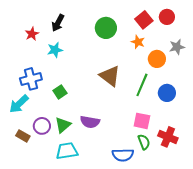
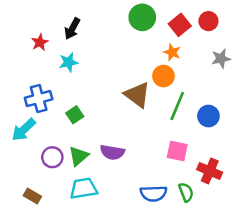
green circle: (106, 28) -> (142, 17), moved
orange circle: (157, 59) -> (163, 76), moved
brown rectangle: (23, 136) -> (32, 196), moved
green semicircle: (144, 142) -> (186, 192), moved

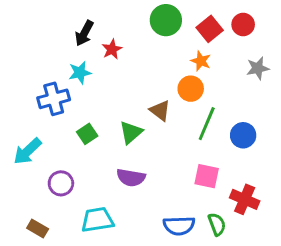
red star: (40, 42) -> (112, 49), moved
brown triangle: (137, 95) -> (160, 110), size x0.7
blue cross: (39, 99) -> (54, 99), moved
green triangle: (79, 156) -> (131, 132), moved

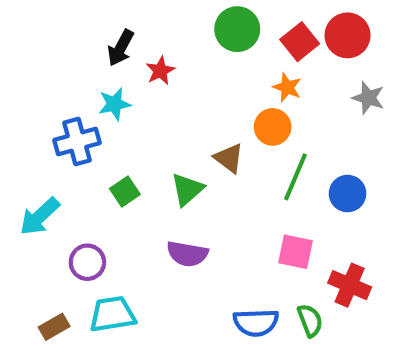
red circle: (243, 25) -> (348, 35), size x1.4
gray star: (258, 68) -> (368, 98), turned 30
cyan trapezoid: (97, 220) -> (112, 314), moved
brown rectangle: (38, 229) -> (54, 327), turned -60

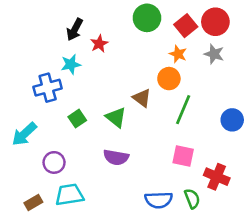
gray star: (368, 98) -> (214, 54), moved
green triangle: (187, 189) -> (116, 117), turned -40
blue circle: (348, 194) -> (232, 120), moved

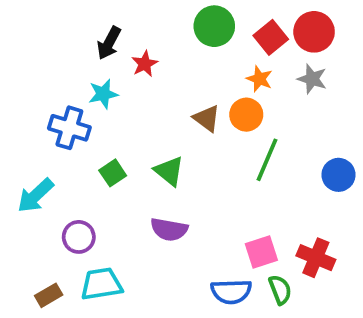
blue cross: (48, 88) -> (69, 128), turned 32
brown triangle: (142, 98) -> (207, 118), moved
pink square: (183, 156) -> (261, 252), moved, turned -30

